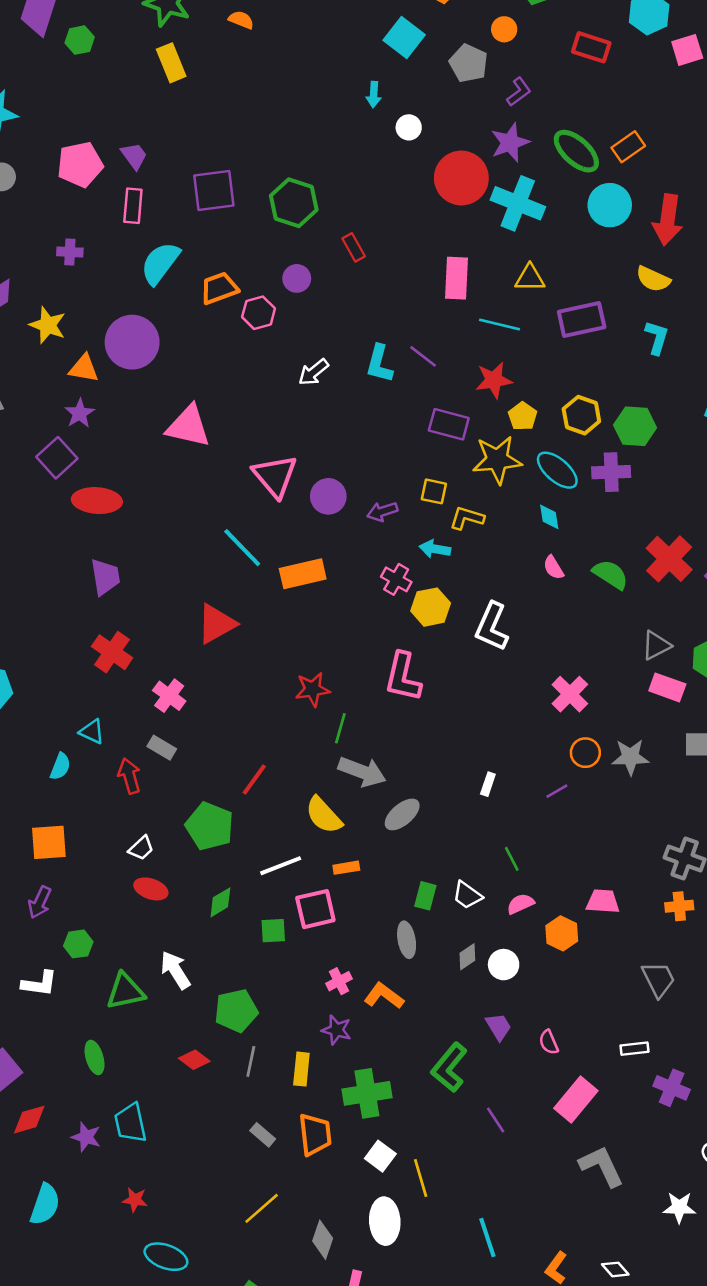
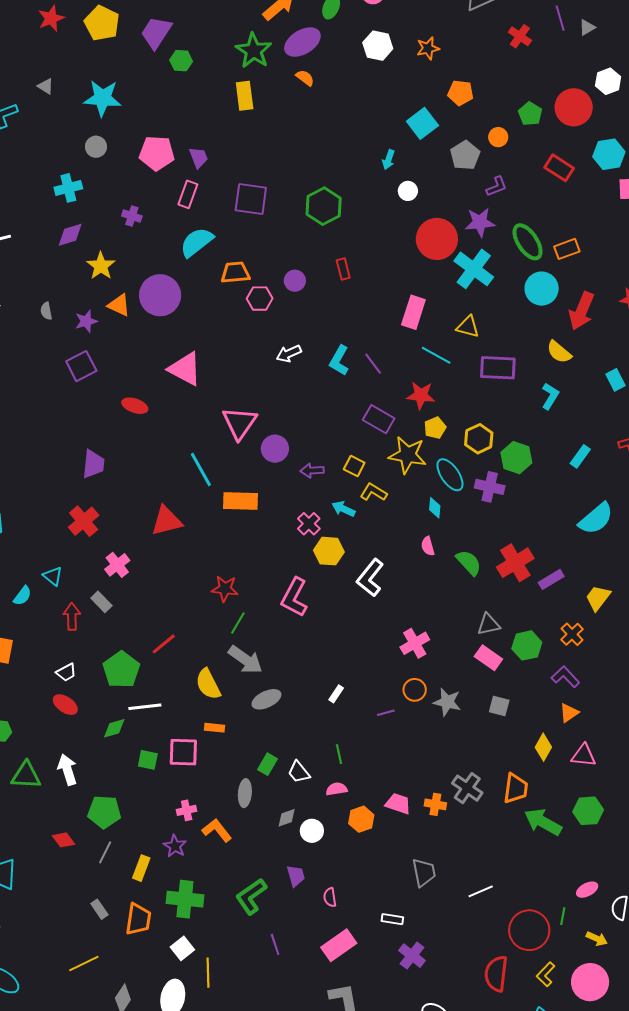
green hexagon: (294, 203) -> (324, 206), moved
purple star: (80, 413) -> (86, 321), moved
red ellipse: (97, 501) -> (135, 406), moved, size x0.7
white line: (281, 866) -> (145, 707), moved
orange cross: (679, 906) -> (435, 804), moved

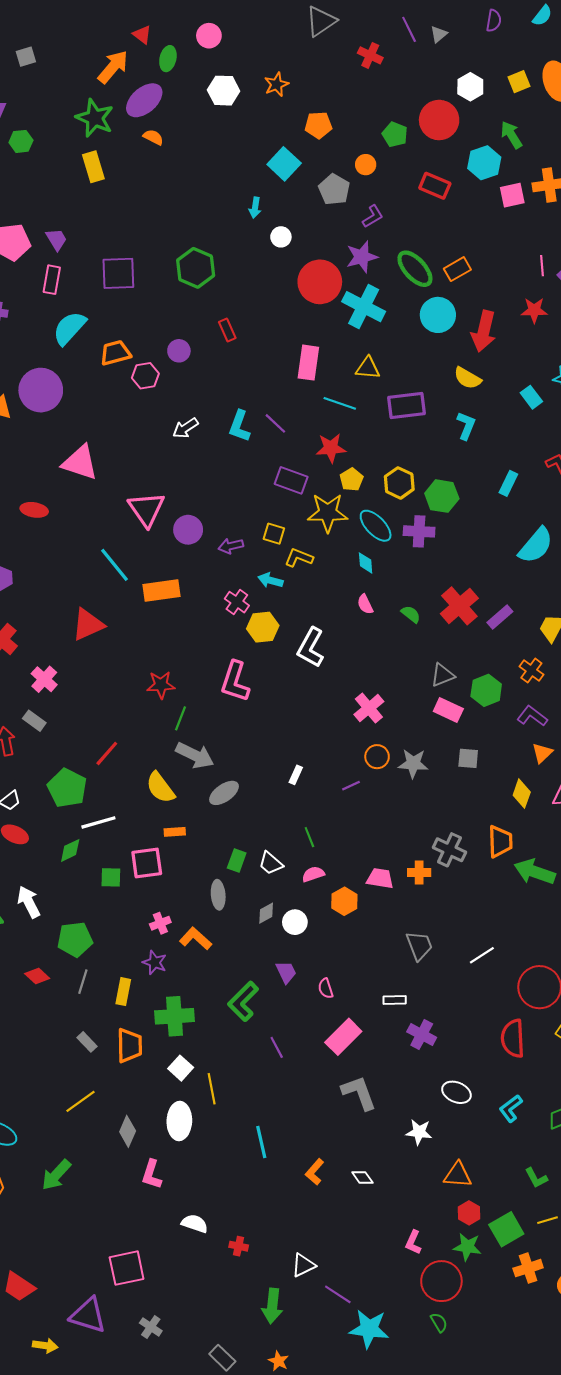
green semicircle: (469, 563) -> (411, 614), size x0.7

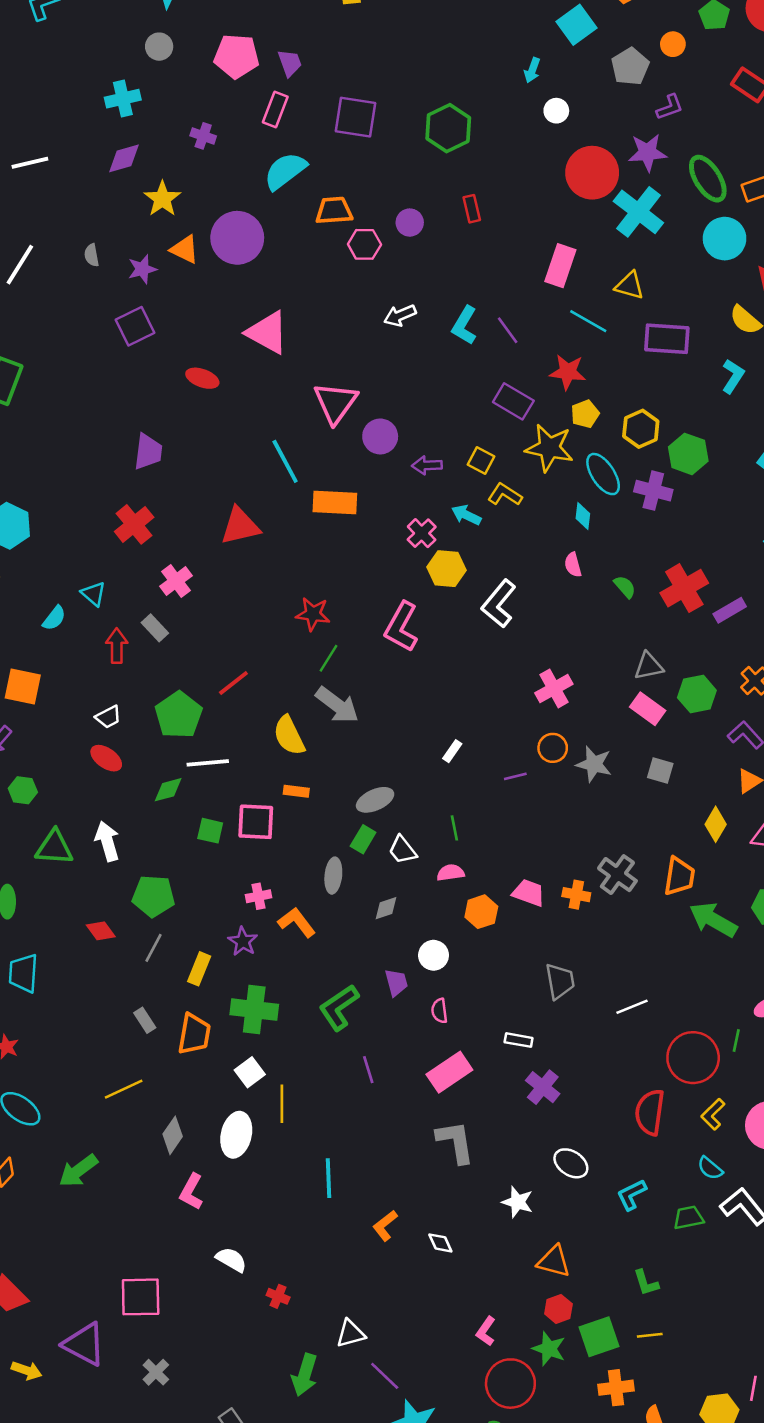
gray ellipse: (224, 793) -> (375, 800), moved
white circle: (295, 922) -> (434, 955), moved

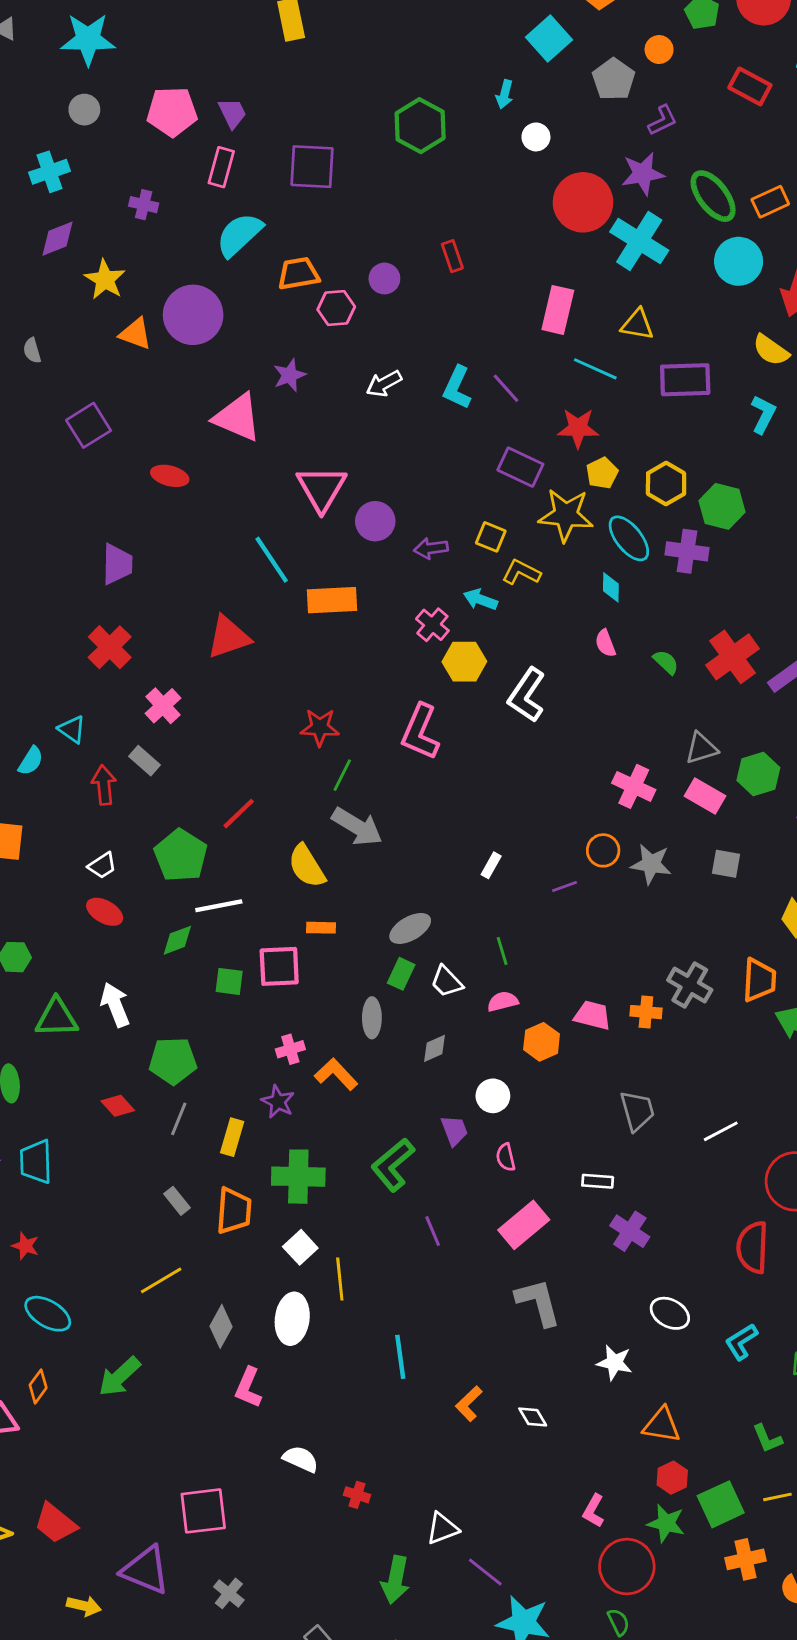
green hexagon: (448, 128) -> (420, 126), moved
purple star: (142, 269) -> (289, 375), moved
pink cross: (554, 688) -> (634, 786), moved, turned -30

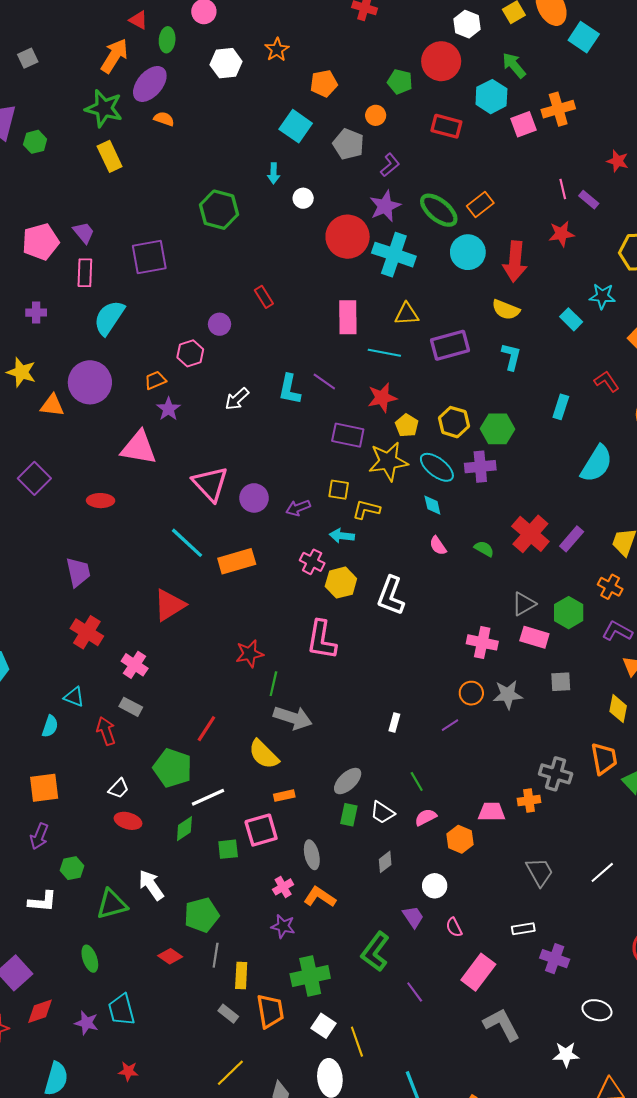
orange trapezoid: (298, 274) -> (155, 380), moved, size x0.7
gray ellipse: (372, 1018) -> (312, 855), moved
yellow rectangle: (232, 1137) -> (241, 976), moved

